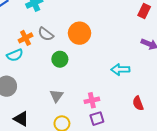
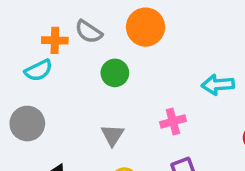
orange cross: (25, 38) -> (55, 40), turned 32
pink cross: (92, 100) -> (173, 121), moved

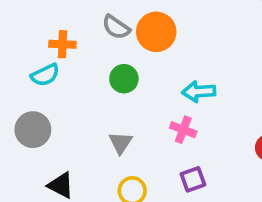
gray semicircle: (89, 32) -> (116, 27), moved
cyan arrow: (218, 85) -> (199, 92), moved
pink cross: (173, 121) -> (183, 130), turned 35

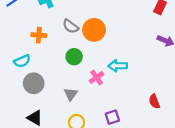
cyan semicircle: (45, 75) -> (22, 61), moved
gray circle: (33, 130) -> (34, 83), moved
pink cross: (183, 130) -> (97, 77), moved, turned 32

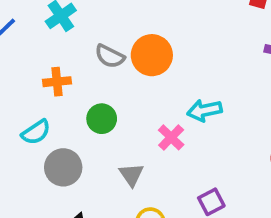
green circle: (74, 57) -> (102, 119), moved

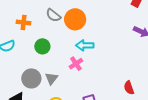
cyan arrow: (204, 110) -> (85, 45), moved
gray circle: (63, 167) -> (31, 78), moved

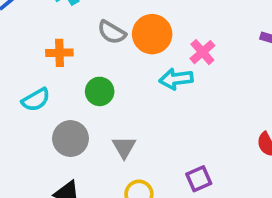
pink cross: (76, 64) -> (202, 52), moved
gray circle: (31, 78) -> (71, 139), moved

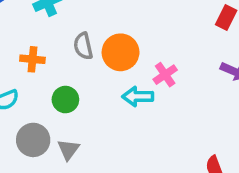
gray semicircle: (112, 32) -> (83, 46), turned 40
gray triangle: (124, 147) -> (68, 150), moved

